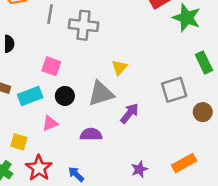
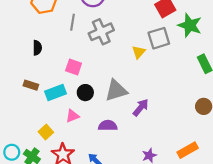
gray cross: (83, 25) -> (101, 32), turned -30
yellow triangle: (120, 67) -> (139, 52), moved
gray square: (174, 90) -> (159, 38), moved
yellow square: (19, 142) -> (46, 132), turned 32

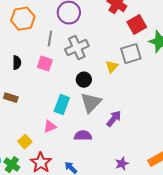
pink square: (74, 67) -> (45, 64), moved
gray triangle: (116, 90) -> (91, 103), turned -30
cyan rectangle: (55, 93) -> (62, 105), moved, turned -48
black circle: (85, 93) -> (84, 80), moved

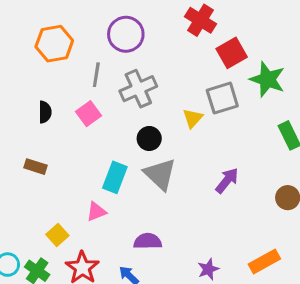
pink square: (45, 64) -> (88, 114), turned 35
gray triangle: (91, 103) -> (160, 174), turned -30
purple arrow: (114, 119) -> (227, 181), moved
purple semicircle: (83, 136) -> (148, 241), moved

